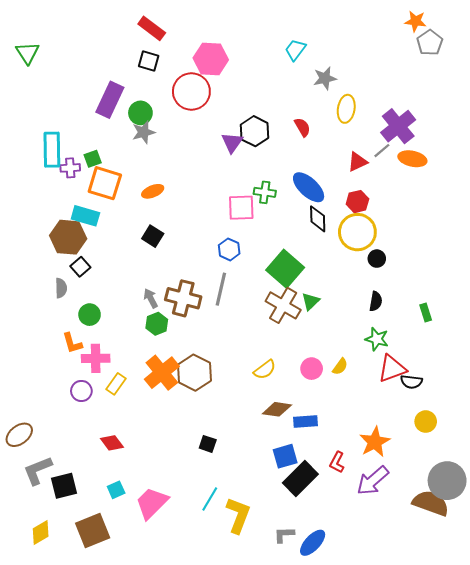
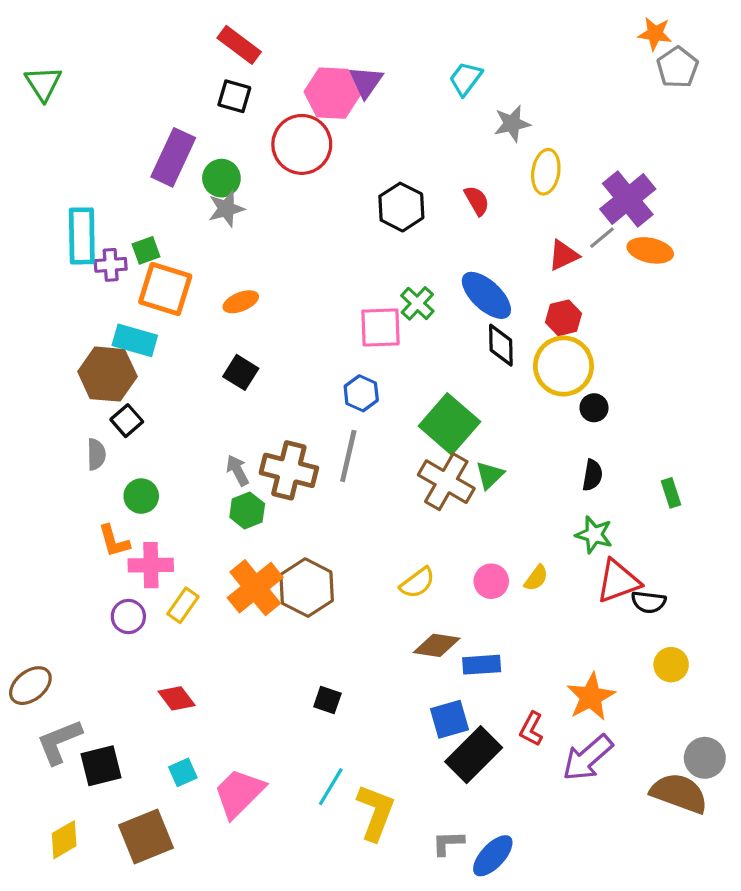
purple triangle: (232, 142) -> (366, 82), moved
green cross: (265, 192) -> (417, 303), turned 35
gray circle: (447, 481) -> (705, 758), size x0.7

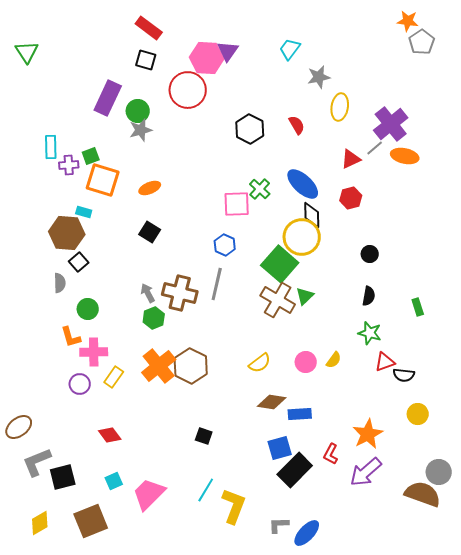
cyan rectangle: (82, 236) -> (51, 147), size x0.7
cyan rectangle: (135, 340) -> (84, 212), size x0.6
yellow circle: (563, 366) -> (302, 237), moved
red triangle: (618, 581) -> (385, 362), size x0.7

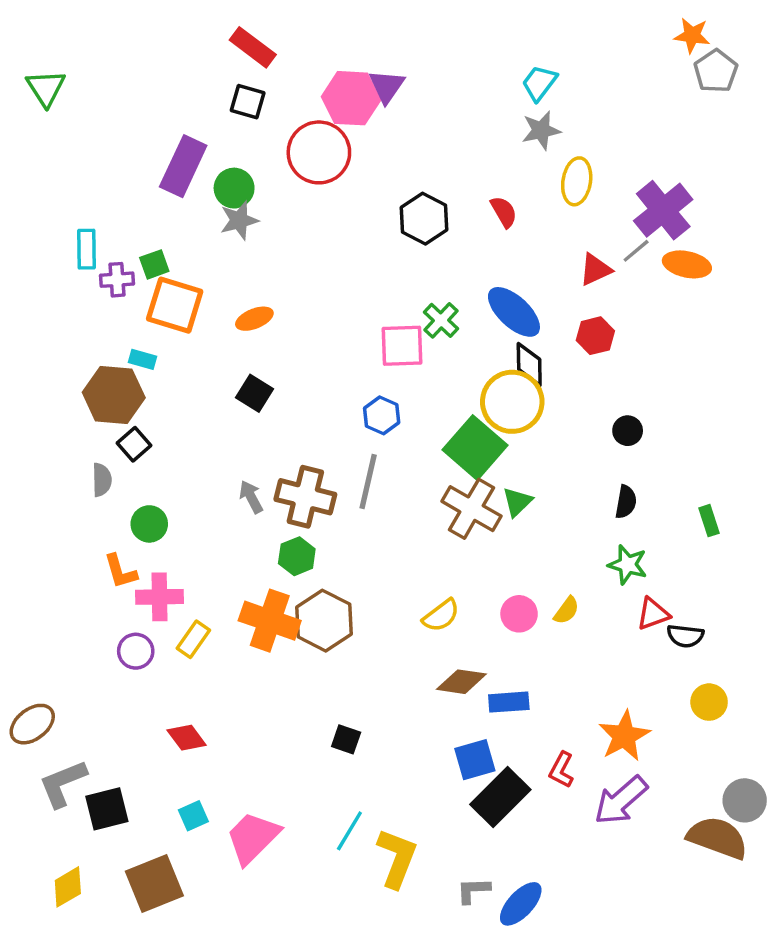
cyan trapezoid: (290, 49) -> (539, 83), moved
green hexagon: (154, 318) -> (297, 556), moved
orange cross: (159, 366) -> (270, 621), turned -32

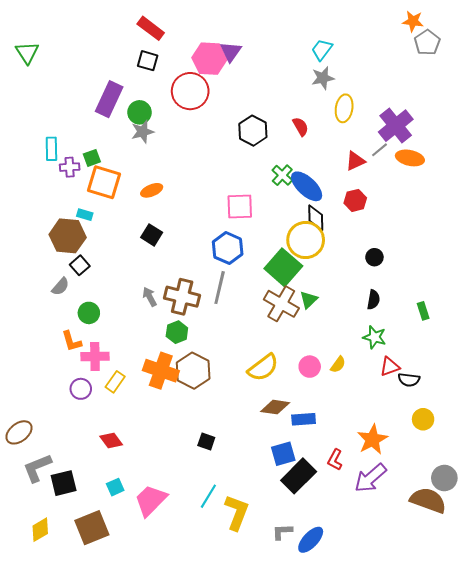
green cross: (441, 320) -> (282, 175), moved
blue hexagon: (382, 415) -> (228, 248), size x1.4
gray semicircle: (102, 480) -> (61, 287), turned 42
yellow semicircle: (441, 616) -> (263, 368), size x1.4

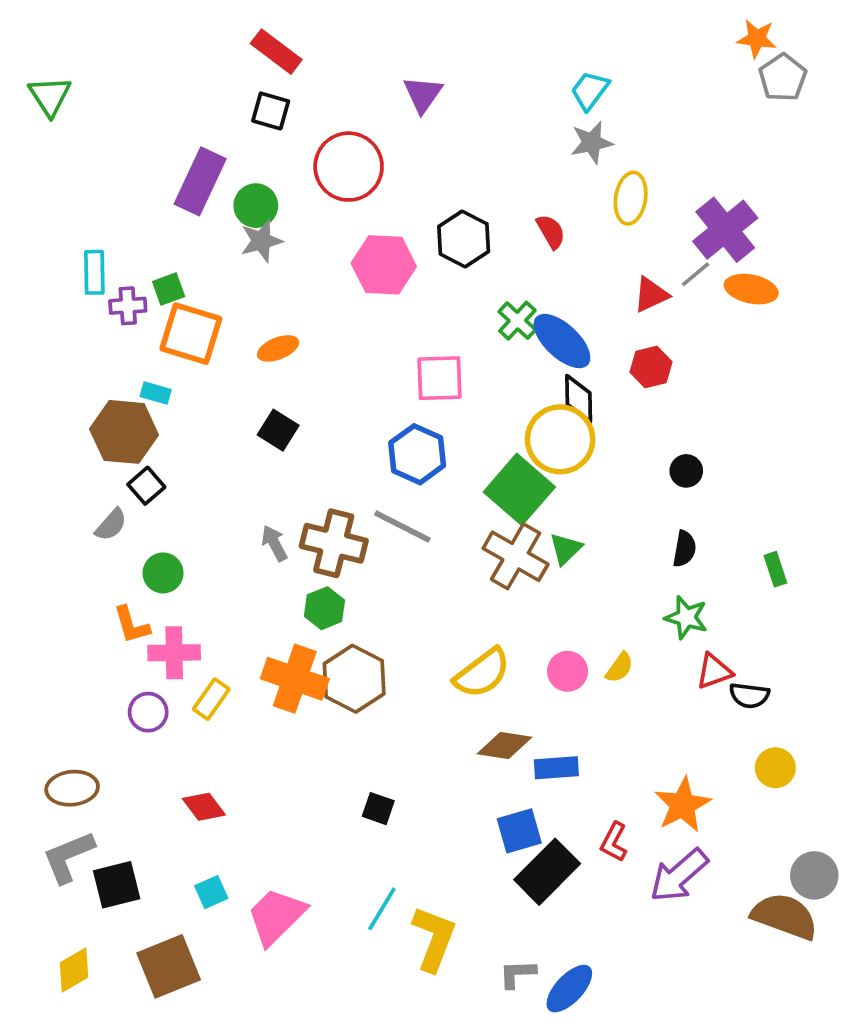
pink hexagon: (209, 59) -> (384, 265), moved
gray line: (220, 288) -> (402, 527), turned -76
brown ellipse: (19, 432) -> (72, 788), moved, turned 32

